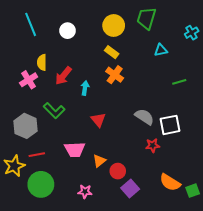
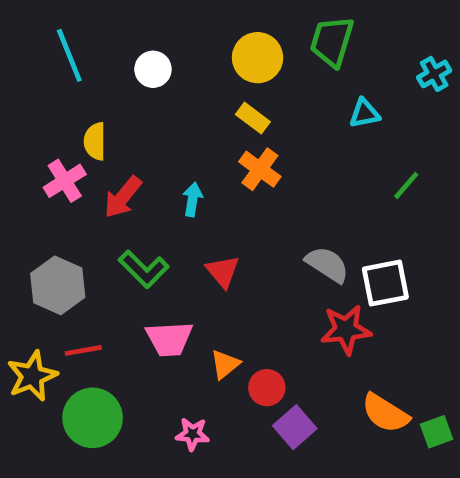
red arrow: (63, 76) -> (123, 197), moved
green line: (179, 82) -> (406, 185), turned -32
green L-shape: (54, 111) -> (144, 269), moved
red star: (153, 145) -> (346, 330), size x1.5

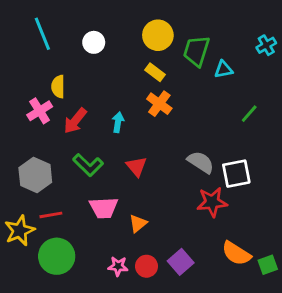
green trapezoid: (332, 41) -> (196, 51), moved
red circle: (267, 388) -> (146, 266), moved

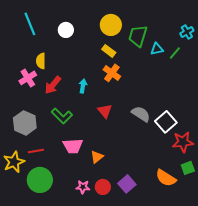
green line: (249, 114) -> (175, 53), moved
red triangle: (137, 166) -> (105, 111), moved
white square: (236, 174) -> (166, 122), turned -30
red star: (212, 202) -> (183, 142), moved
green square: (268, 265) -> (188, 168), moved

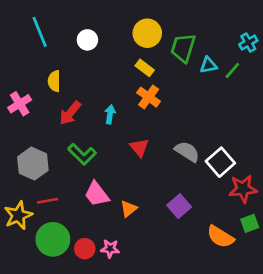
pink cross: (28, 78) -> (20, 104), moved
pink trapezoid: (73, 146) -> (97, 194), turned 55
purple square: (127, 184) -> (179, 206), moved
red circle: (103, 187) -> (85, 249), moved

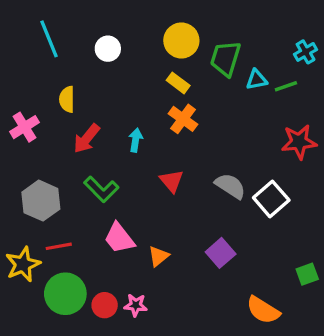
green line: (232, 70) -> (286, 86), turned 30
red star: (243, 189) -> (299, 142), moved
orange semicircle: (220, 237) -> (263, 310), moved

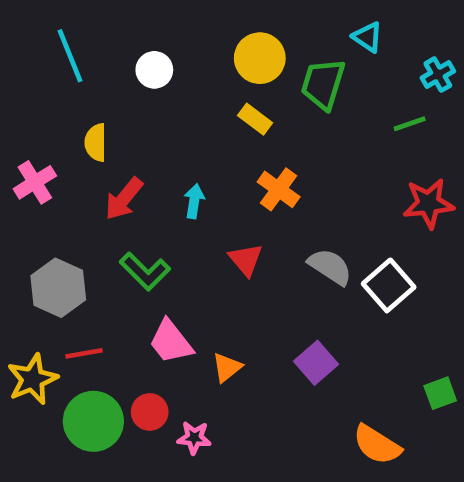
cyan triangle: (257, 80) -> (368, 37), moved, turned 45
orange cross: (183, 119) -> (279, 189), moved
red circle: (105, 305) -> (150, 412), moved

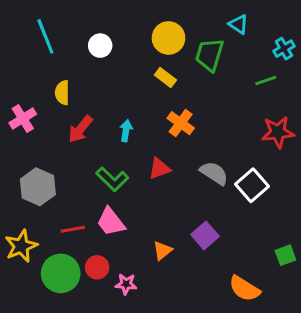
red triangle: (246, 260) -> (159, 169), turned 50
green L-shape: (145, 271) -> (112, 179), moved
red line: (84, 353) -> (73, 229), moved
orange triangle: (227, 367) -> (162, 251), moved

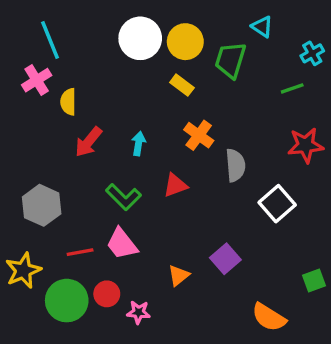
white circle: (100, 46) -> (140, 38), moved, size x1.6
pink cross: (23, 118) -> (37, 80), moved
gray semicircle: (214, 173) -> (235, 165), moved, turned 52

